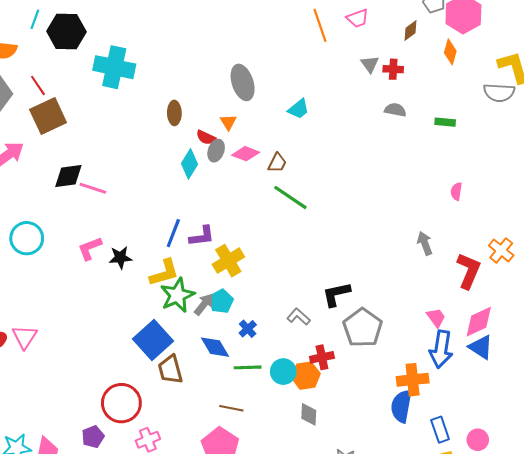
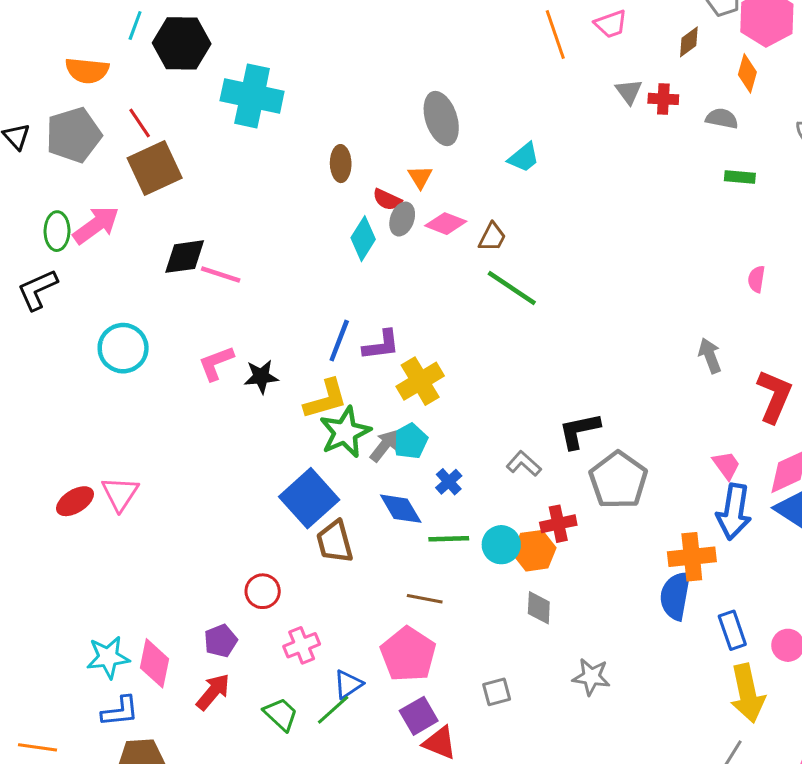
gray semicircle: (395, 110) -> (722, 118), moved
red circle: (121, 403) -> (263, 591), size x0.6

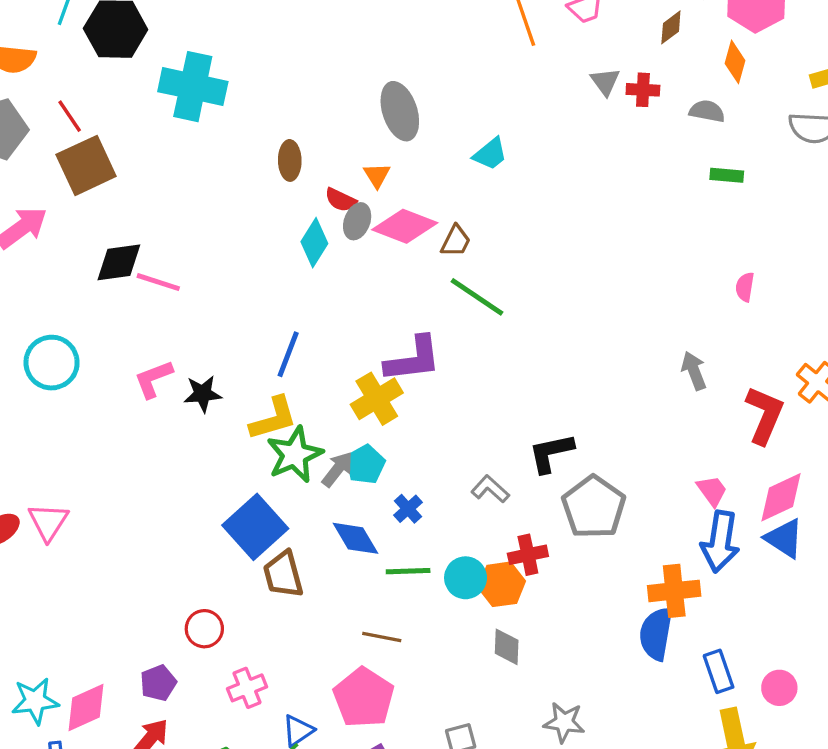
pink diamond: (446, 224) -> (405, 226), size x1.4
purple L-shape: (381, 345) -> (413, 359), moved, size x1.4
pink diamond: (155, 663) -> (86, 708), turned 54

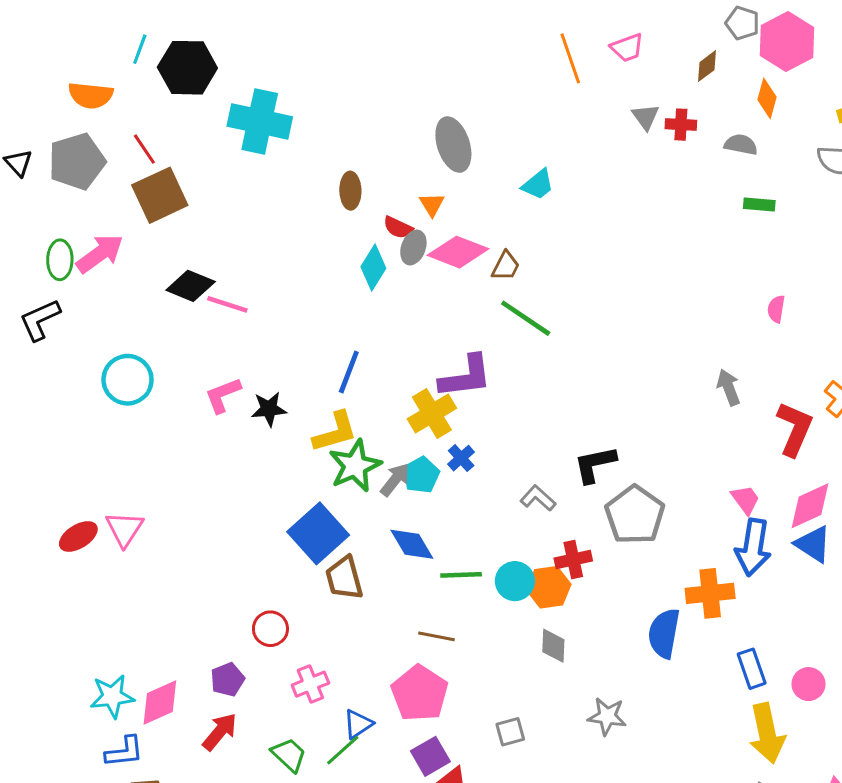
black diamond: (119, 262) -> (191, 286), turned 30
blue cross: (408, 509) -> (461, 458), moved
blue semicircle: (656, 634) -> (664, 633), moved

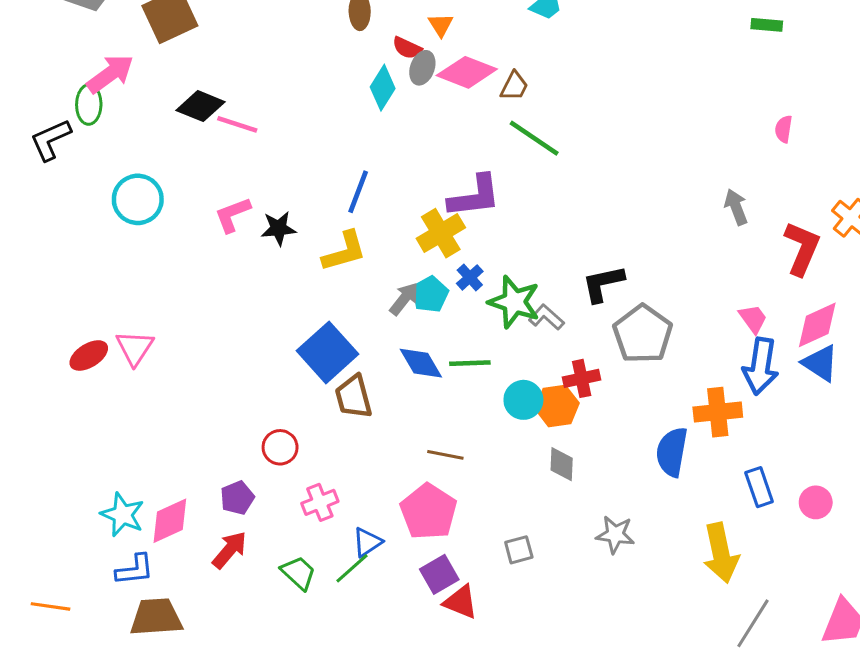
green ellipse: (60, 260) -> (89, 104), moved
green star: (355, 466) -> (514, 302), moved, turned -30
green line: (461, 575) -> (470, 363), moved
cyan star: (112, 696) -> (122, 515), turned 30
yellow arrow: (767, 733) -> (721, 553), moved

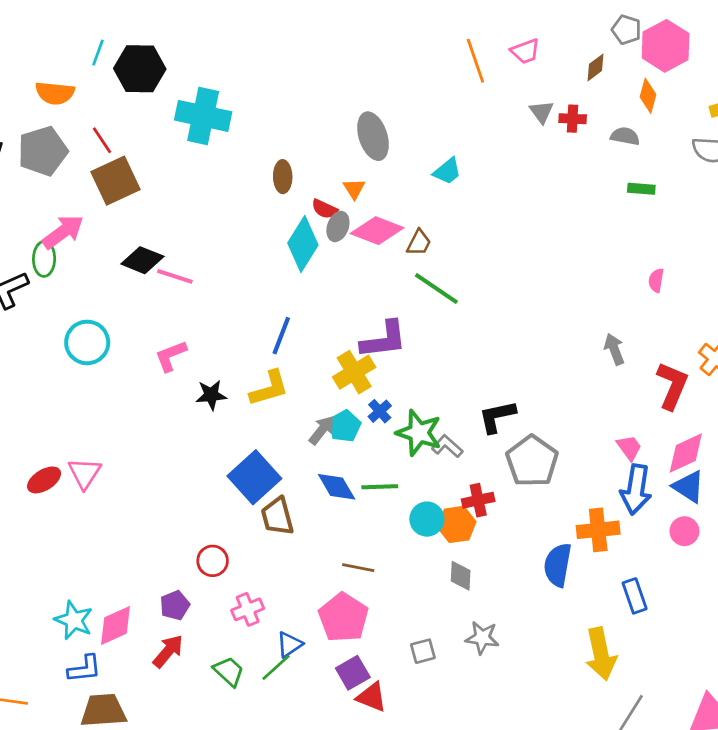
cyan diamond: (383, 88) -> (303, 244), size x1.4
black star: (279, 228) -> (211, 395), moved
pink circle: (816, 502) -> (684, 531), moved
gray star: (615, 535) -> (482, 638), moved

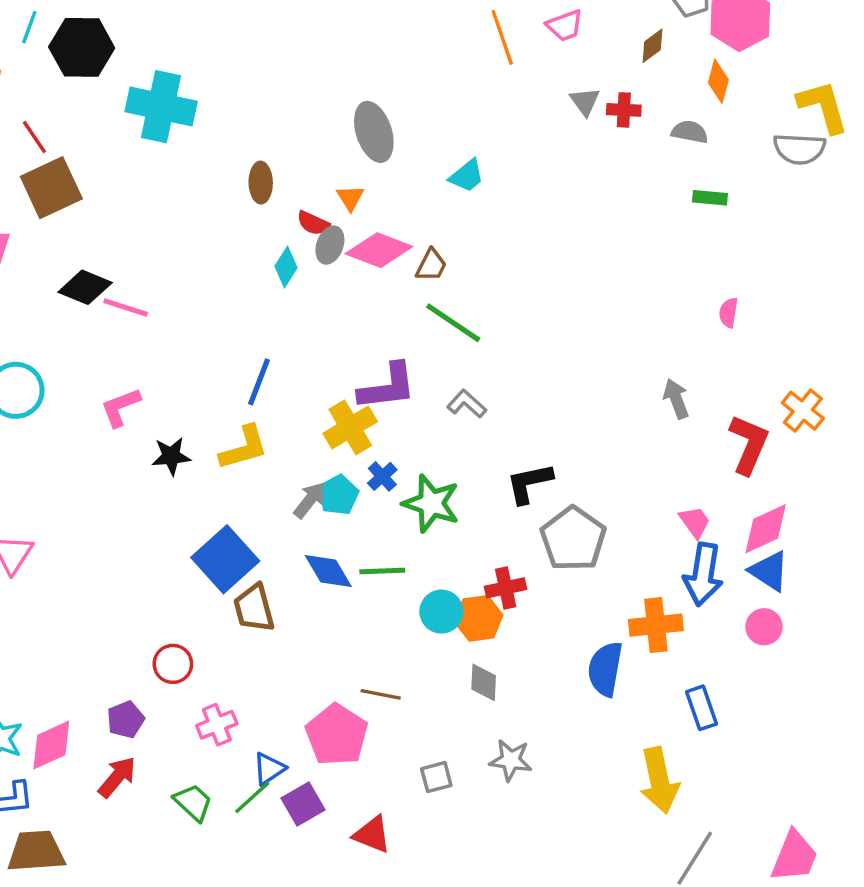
cyan diamond: (303, 244) -> (286, 267), size x0.6
gray L-shape: (447, 446) -> (467, 404), moved
brown line: (358, 568) -> (381, 694), moved
purple square: (353, 673) -> (303, 804), moved

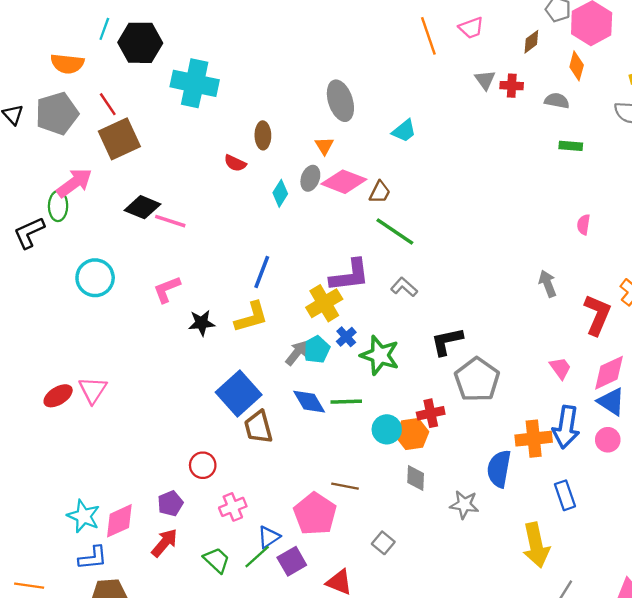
red semicircle: (313, 223) -> (235, 163), moved
blue arrow: (703, 574) -> (566, 427), moved
gray star: (511, 760) -> (464, 505), moved
gray square: (436, 777) -> (383, 543), turned -35

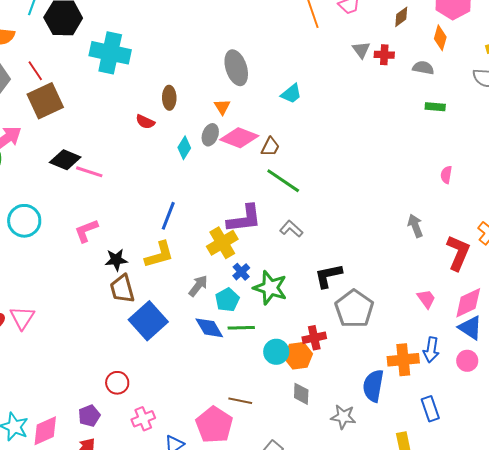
cyan pentagon: (316, 350) -> (227, 300), moved
brown trapezoid: (258, 427) -> (122, 289), moved
blue arrow: (566, 427) -> (431, 350), size x0.7

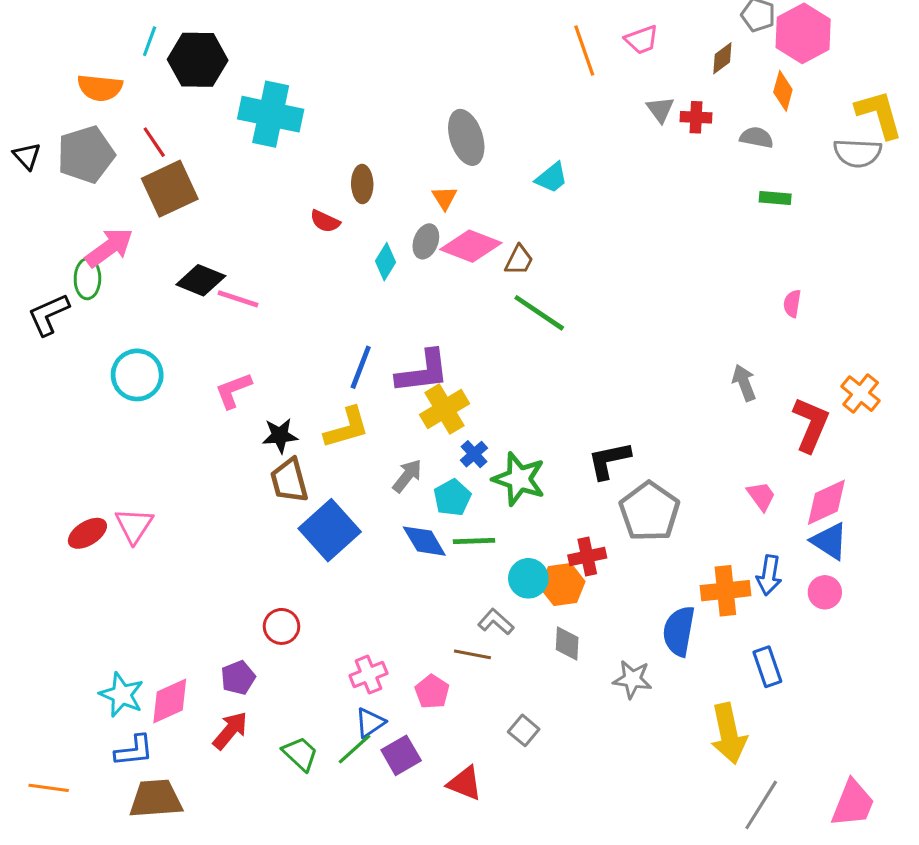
purple L-shape: (244, 219) -> (423, 372), moved
gray L-shape: (291, 229) -> (496, 622), moved
pink cross: (143, 419) -> (368, 675), moved
pink pentagon: (214, 425) -> (432, 692), size x0.6

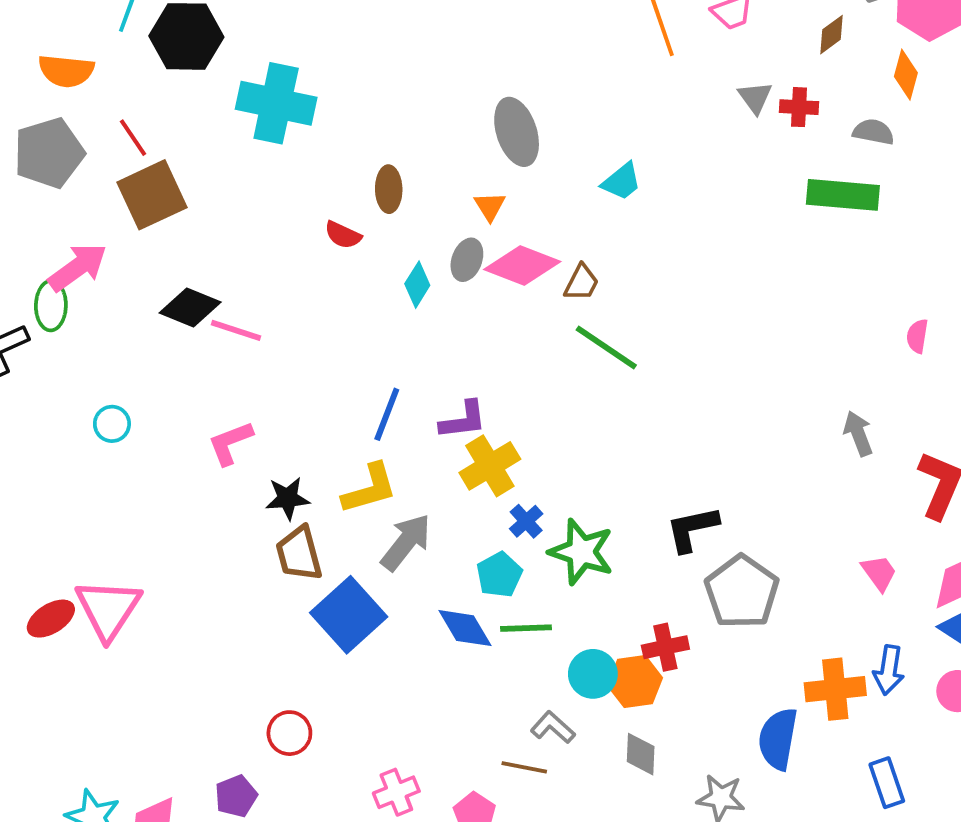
green rectangle: (775, 198) -> (843, 195), moved, size x1.8
purple L-shape: (423, 372) -> (463, 420), size x0.7
cyan circle: (137, 375) -> (112, 424), size x0.6
gray arrow: (407, 476) -> (406, 542), moved, size x1.4
pink triangle: (134, 526) -> (108, 609), size x1.4

